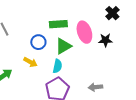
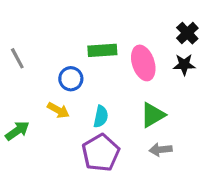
black star: (105, 40) -> (184, 65), moved
green triangle: (63, 46) -> (153, 115), moved

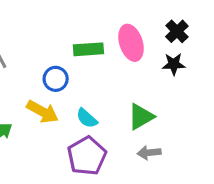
pink ellipse: (143, 63) -> (131, 43), moved
yellow arrow: (58, 110) -> (43, 112), size x1.4
cyan semicircle: (101, 117) -> (87, 118), turned 120

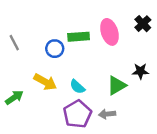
black star: (174, 64) -> (140, 71), moved
blue circle: (56, 79) -> (55, 49), moved
gray arrow: (149, 153) -> (107, 114), moved

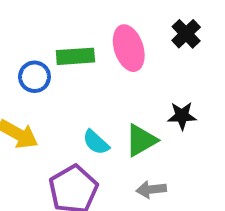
cyan semicircle: (77, 87) -> (96, 142), moved
gray arrow: (107, 114) -> (151, 189), moved

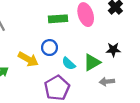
blue circle: (35, 77) -> (50, 48), moved
gray arrow: (151, 189) -> (107, 82), moved

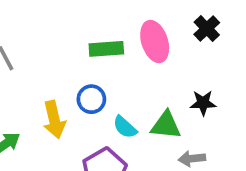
yellow arrow: (28, 59) -> (54, 120), turned 48
green triangle: (92, 62) -> (166, 125), turned 36

